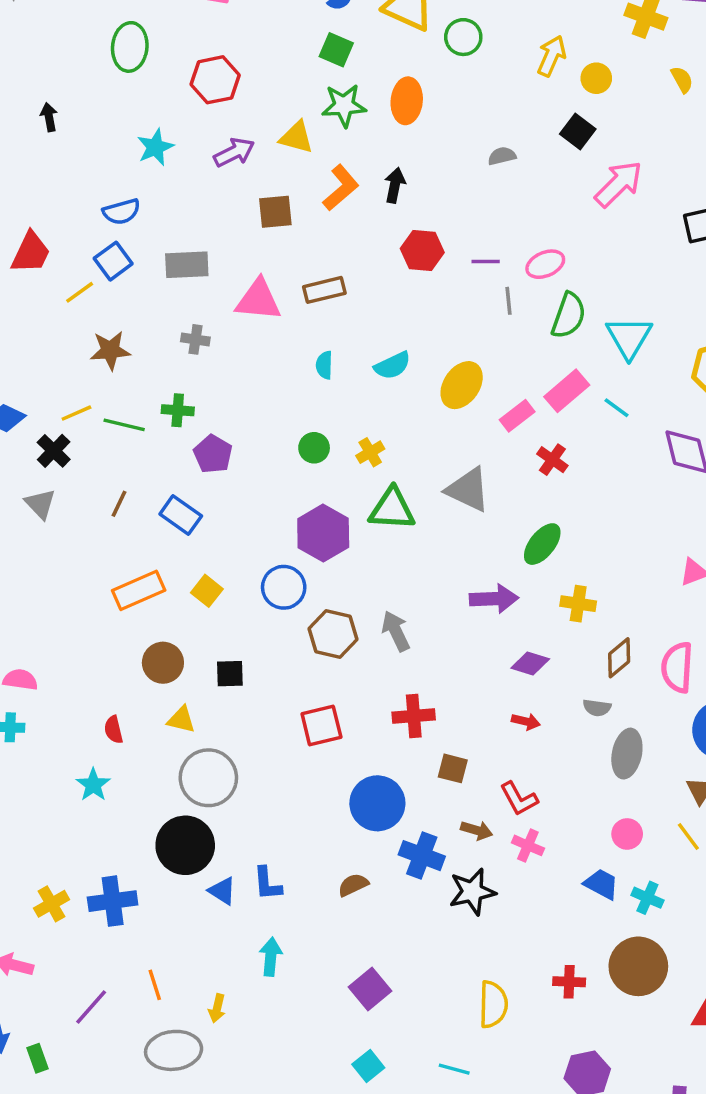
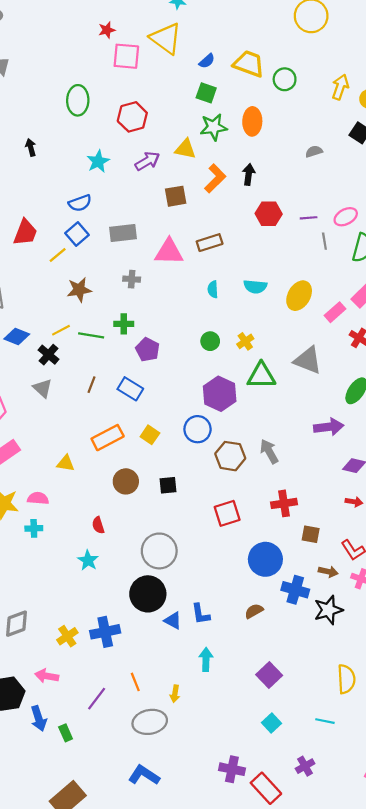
cyan semicircle: (392, 366) -> (255, 287), turned 35
yellow triangle: (181, 720) -> (66, 463), moved

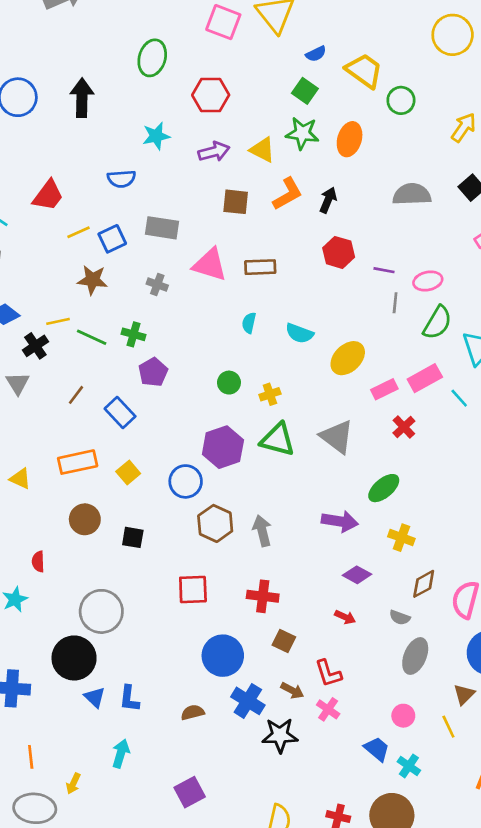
black arrow: (31, 147) -> (82, 98), size x1.8
gray semicircle: (314, 151) -> (412, 194), size x1.8
blue square: (77, 234) -> (112, 239), moved

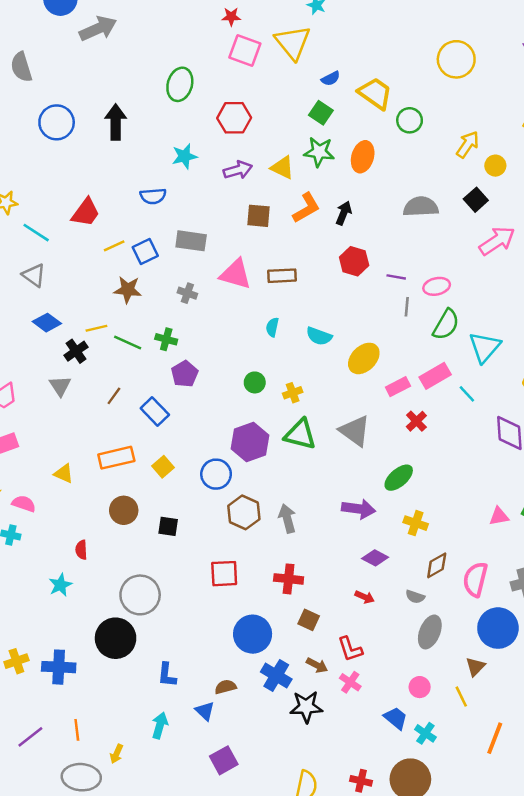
blue triangle: (95, 697) -> (205, 711), moved

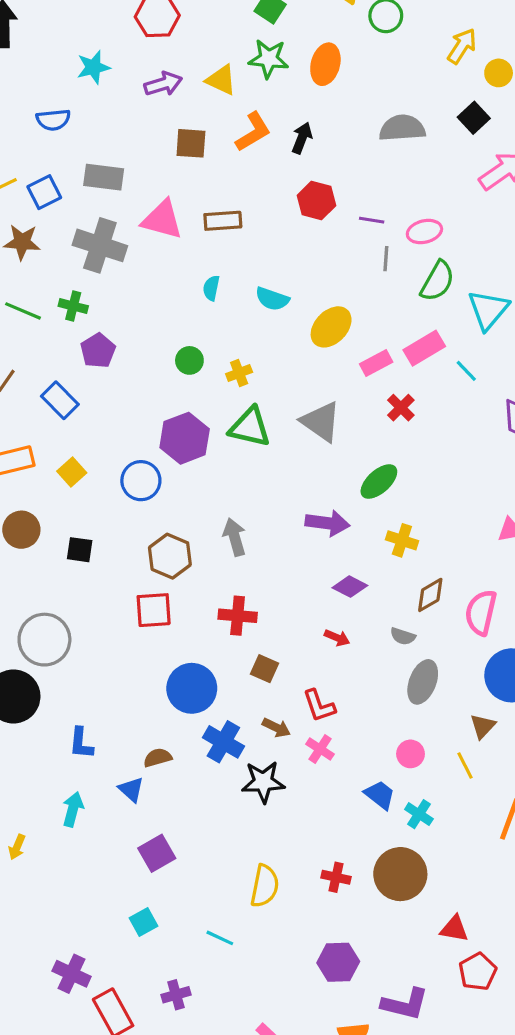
gray cross: (187, 293) -> (100, 245), size x2.0
brown hexagon: (244, 512) -> (170, 556), moved

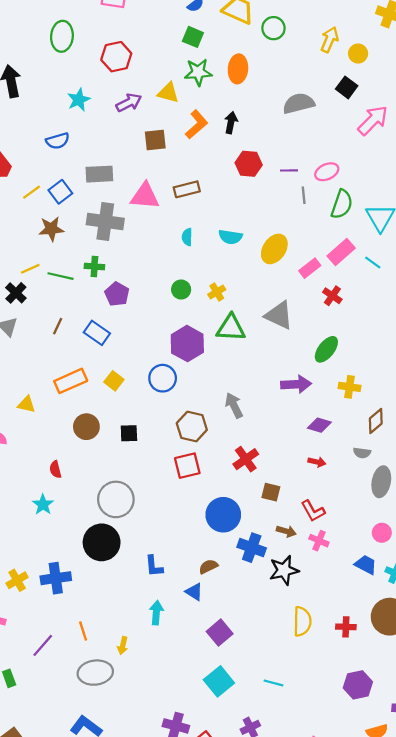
red cross: (238, 616) -> (246, 459), turned -30
yellow semicircle: (265, 886) -> (302, 621), moved
cyan square: (143, 922) -> (219, 681), size x1.5

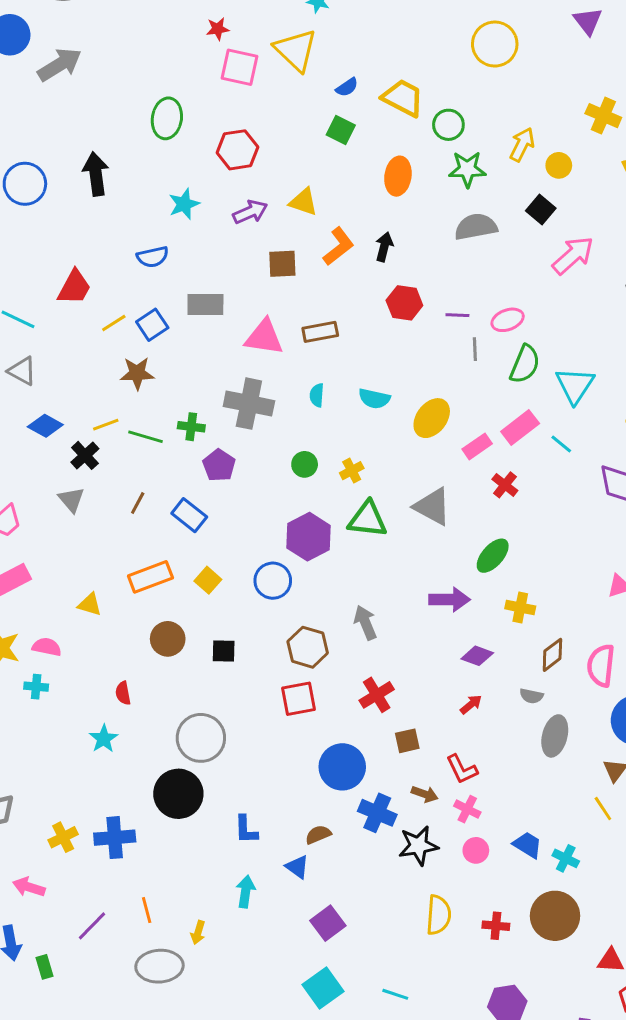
green star: (198, 72) -> (467, 169), moved
gray cross: (105, 221) -> (249, 404), moved
red arrow: (317, 462) -> (471, 704), turned -56
brown square: (271, 492) -> (407, 741), turned -30
pink circle: (382, 533) -> (476, 850), moved

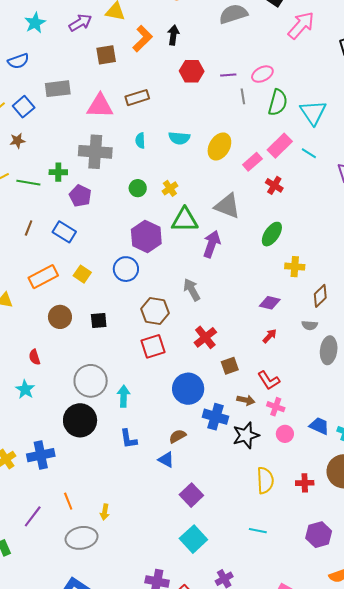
brown star: (137, 373) -> (17, 141), size x0.7
purple arrow: (450, 600) -> (212, 244), moved, turned -64
cyan arrow: (246, 892) -> (124, 396), moved
cyan line: (395, 994) -> (258, 531), moved

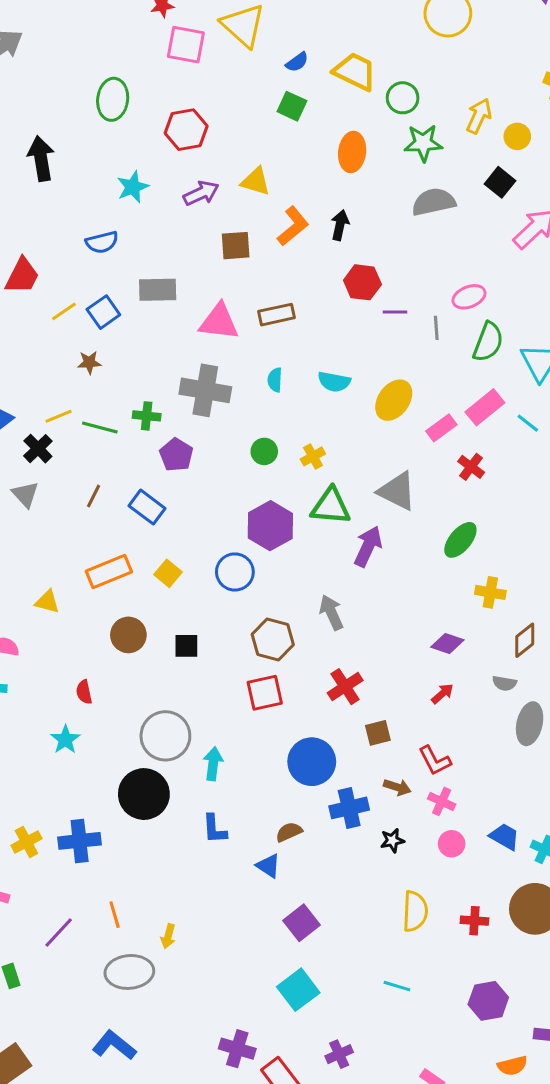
purple line: (228, 75) -> (395, 312), moved
blue cross: (215, 417) -> (349, 808), turned -35
black star: (246, 435) -> (392, 840), size x0.6

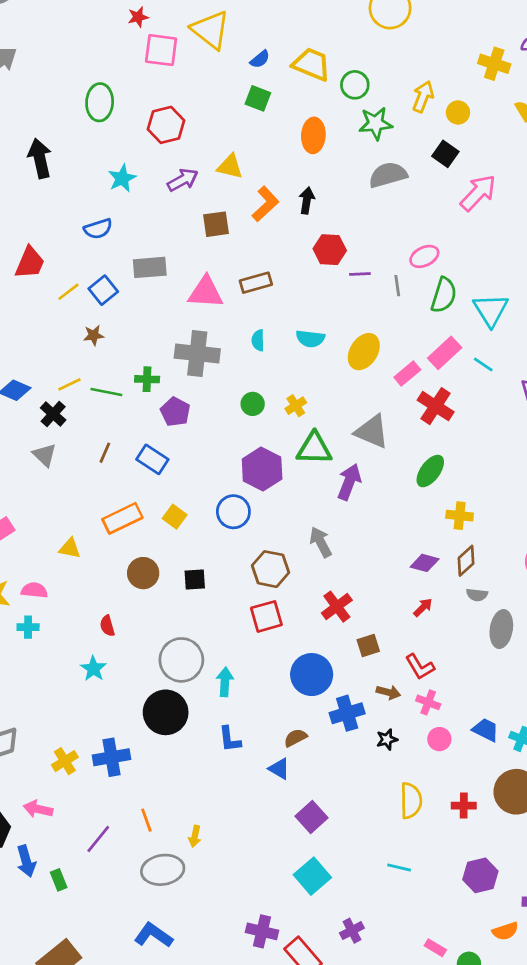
red cross: (471, 467) -> (436, 406), size x1.5
brown diamond: (525, 640) -> (466, 561), moved

